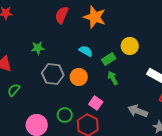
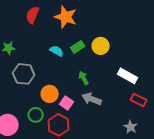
green rectangle: (109, 59) -> (78, 47), moved
orange circle: (79, 77) -> (50, 94), moved
gray arrow: (138, 111) -> (92, 99), moved

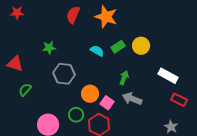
green arrow: (84, 78) -> (124, 78), turned 48

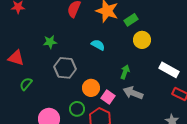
green rectangle: (118, 47) -> (131, 20), moved

